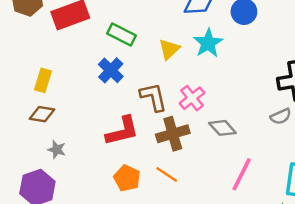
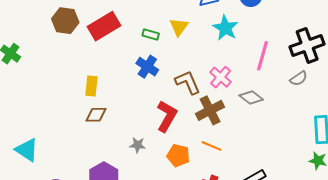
green rectangle: (122, 35) -> (151, 35), size x0.7
yellow triangle: (169, 49) -> (179, 27), moved
red L-shape: (122, 131) -> (167, 116), turned -36
gray star: (57, 150) -> (138, 145), moved
pink line: (242, 174) -> (262, 56), moved

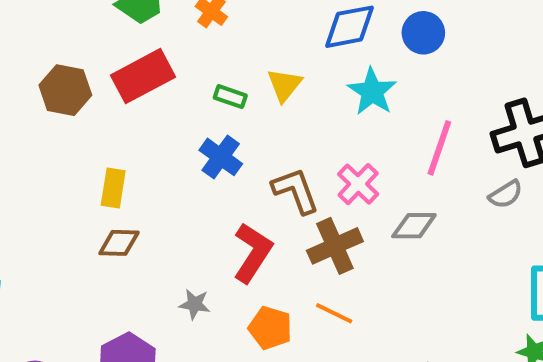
brown hexagon: (65, 21) -> (65, 90), moved
gray diamond: (251, 98) -> (414, 226), turned -40

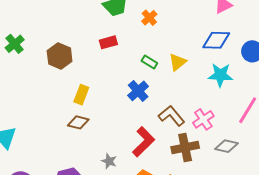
red rectangle: (143, 76) -> (108, 42), size x0.6
brown hexagon: (65, 90) -> (60, 56), moved
cyan star: (372, 92) -> (220, 75), turned 30
brown L-shape: (296, 191) -> (172, 116), turned -32

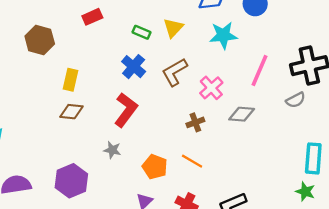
brown L-shape: (172, 116) -> (175, 72), moved, turned -72
red L-shape: (143, 142) -> (126, 110), moved
brown cross: (185, 148) -> (195, 122), size x0.6

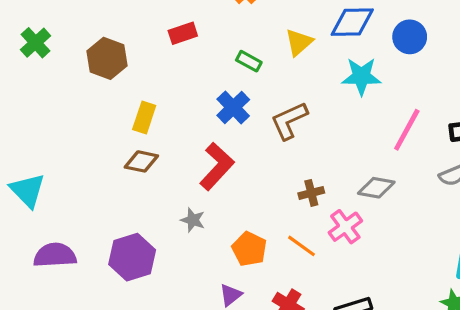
yellow triangle: (173, 28) -> (299, 42), moved
pink cross: (211, 88) -> (345, 227), moved

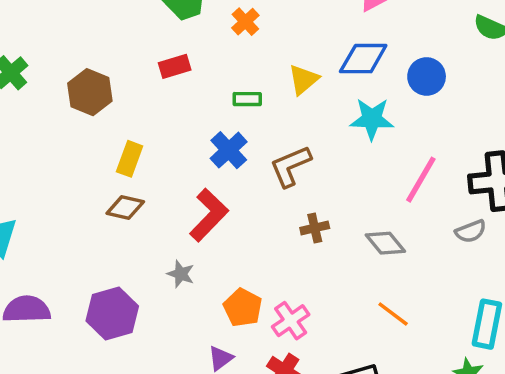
green rectangle: (249, 61) -> (247, 99), turned -30
gray diamond: (376, 188) -> (385, 243), turned 39
brown cross: (311, 193) -> (315, 228), moved
pink cross: (345, 227) -> (291, 321), moved
orange line: (302, 246) -> (393, 314), moved

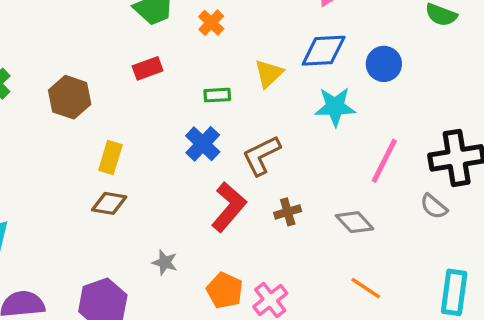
red L-shape: (209, 215) -> (229, 207), moved
gray semicircle: (471, 231) -> (434, 206), turned 64

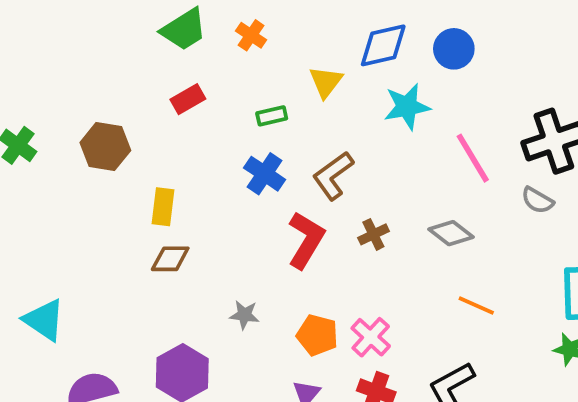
pink line: (384, 161) -> (473, 158), turned -48

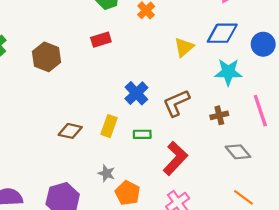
green rectangle: (272, 116) -> (142, 134), moved
yellow rectangle: (163, 207) -> (109, 126), moved
brown cross: (373, 234) -> (219, 115), moved
red L-shape: (306, 240) -> (175, 158), moved
orange pentagon: (317, 335) -> (128, 193), moved

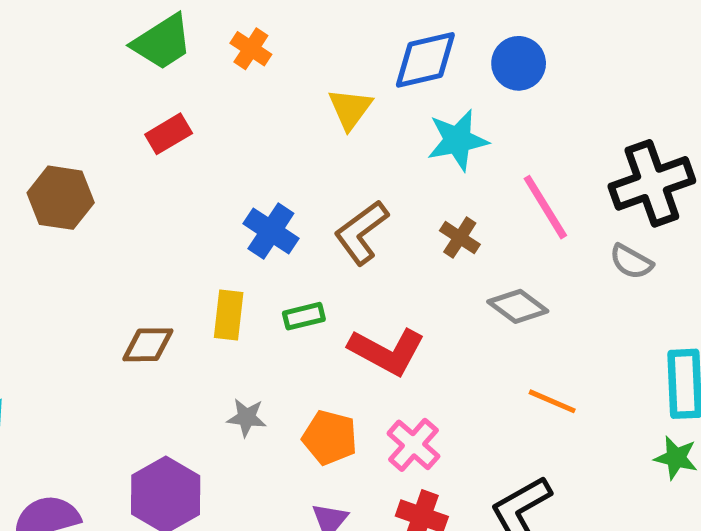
brown cross: (219, 115) -> (460, 238), turned -30
red L-shape: (175, 158) -> (387, 351), turned 88
orange pentagon: (128, 193) -> (330, 437), moved

